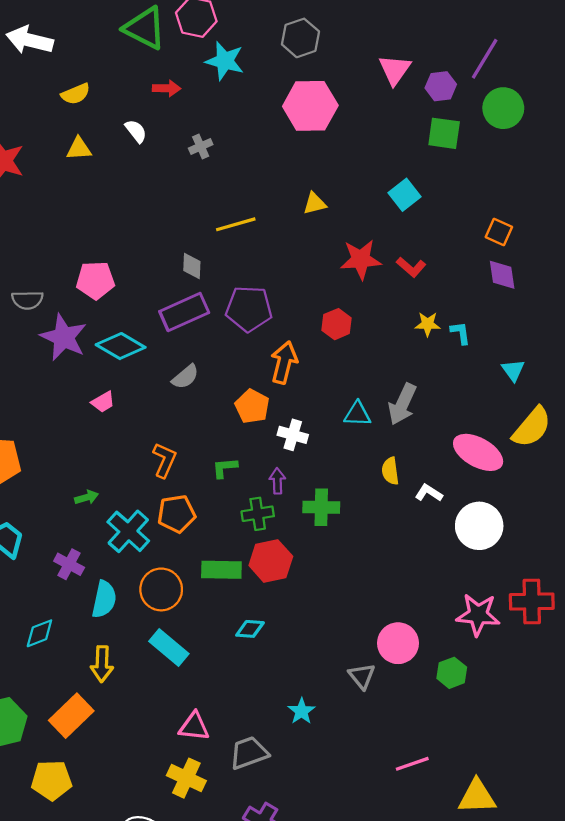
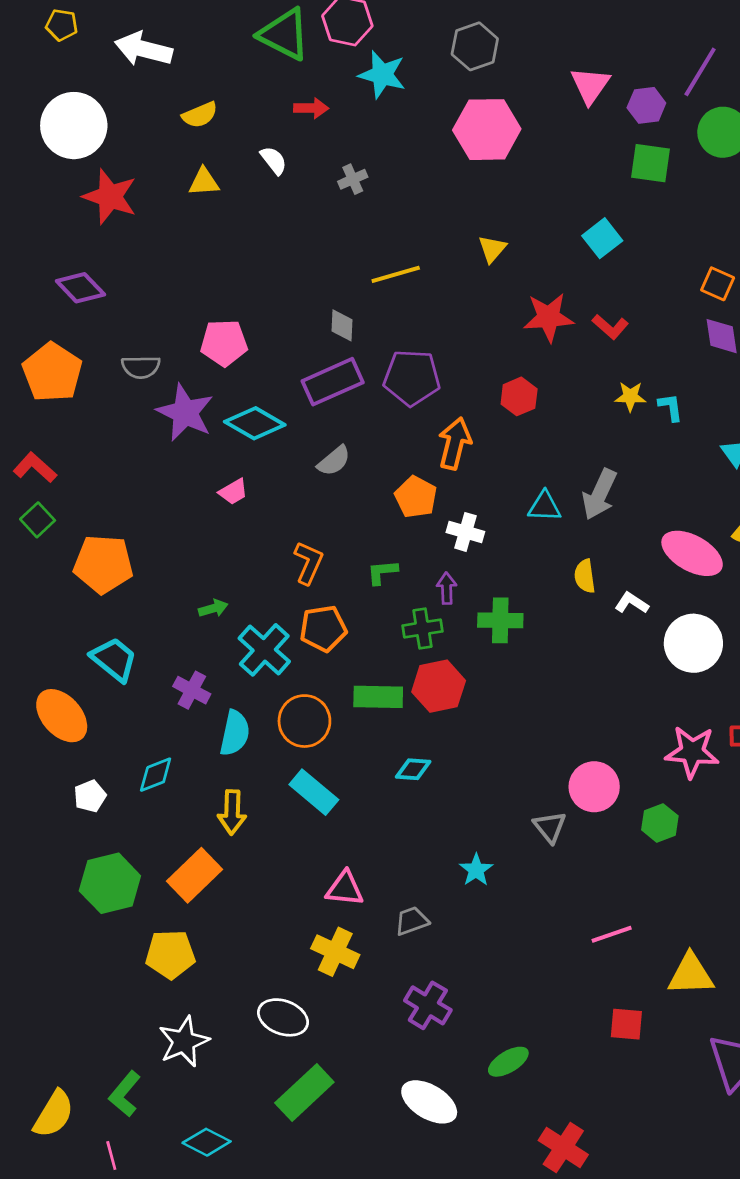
yellow triangle: (315, 203) -> (492, 249), turned -35
gray trapezoid: (249, 753) -> (412, 921), size x0.7

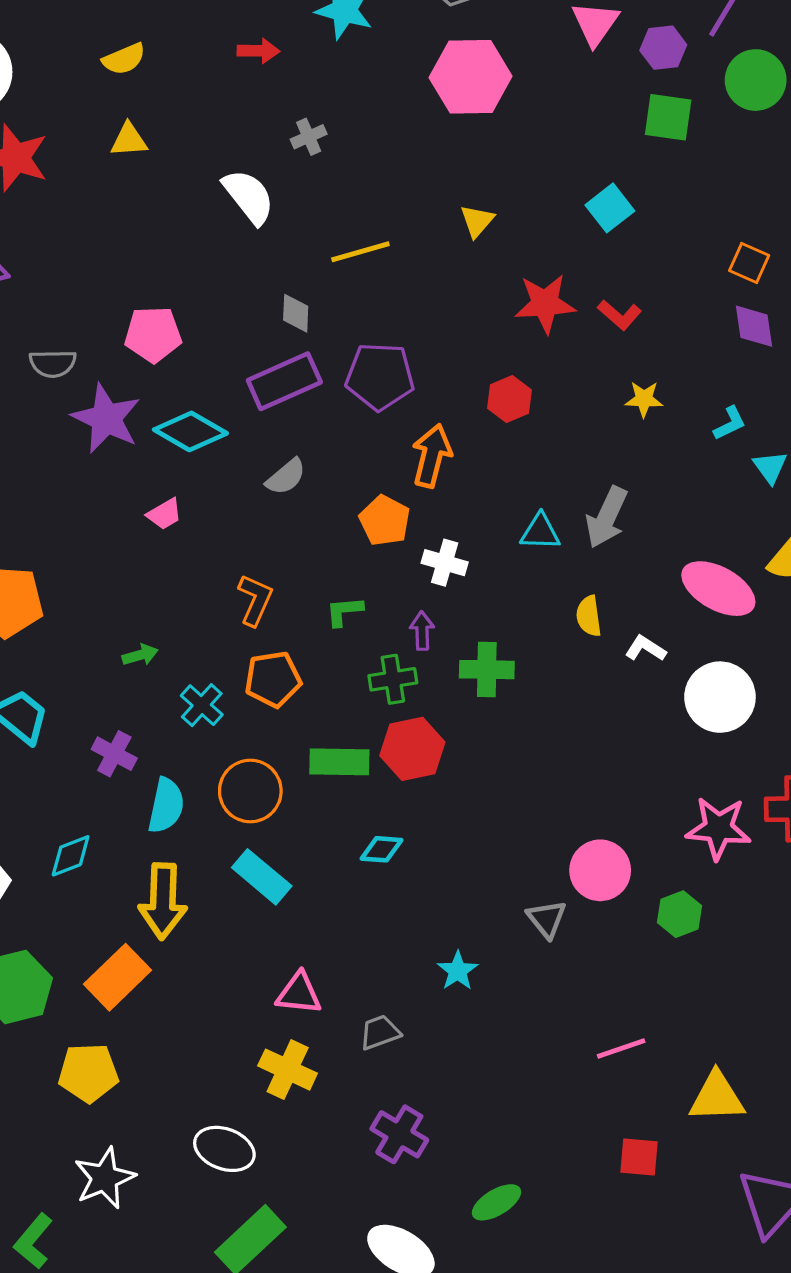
white semicircle: (274, 160) -> (249, 197), moved, size x1.6
cyan L-shape: (671, 407) -> (730, 423), moved, turned 72
cyan cross: (264, 650) -> (202, 705), size x0.7
yellow arrow: (232, 812) -> (163, 901), size x1.4

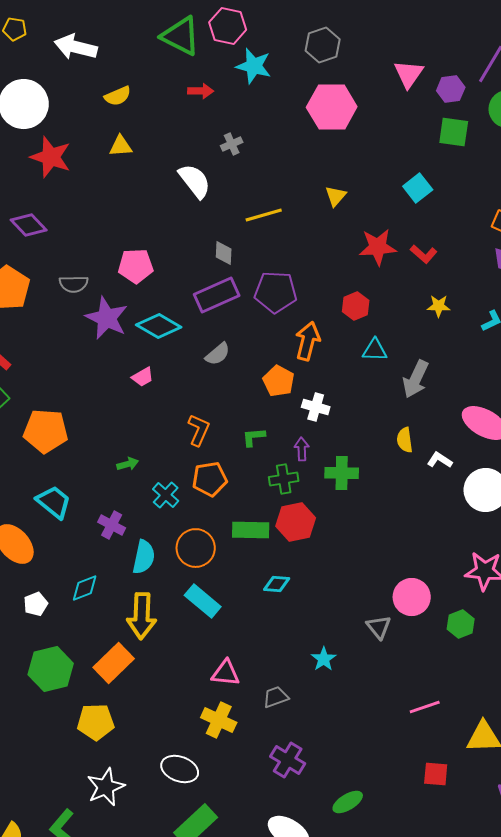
cyan triangle: (540, 532) -> (375, 350), moved

